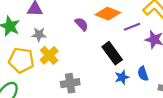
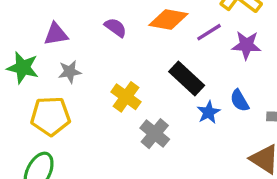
purple semicircle: (82, 24) -> (115, 27), moved
yellow cross: (49, 55) -> (126, 97), moved
gray cross: (70, 83) -> (155, 134), moved, turned -30

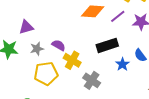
purple semicircle: (115, 27) -> (59, 45), moved
black rectangle: (187, 78) -> (107, 45), turned -55
yellow pentagon: (50, 116) -> (46, 74), moved

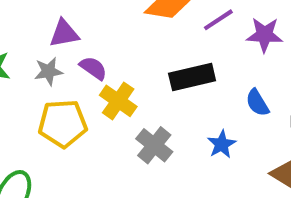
purple triangle: (26, 27) -> (64, 33), moved
blue star: (122, 64) -> (222, 144), moved

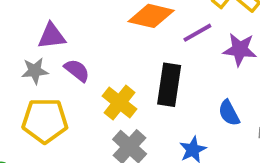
black rectangle: (192, 77) -> (169, 85), turned -72
yellow cross: (118, 101) -> (119, 103), moved

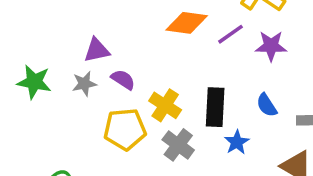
black rectangle: (169, 85) -> (215, 107), moved
yellow pentagon: (45, 121) -> (125, 129), moved

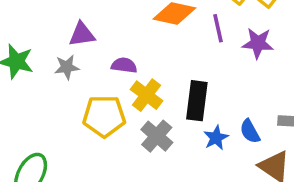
purple line: (231, 34) -> (218, 28), turned -72
purple semicircle: (123, 80) -> (124, 65), moved, turned -30
blue semicircle: (267, 105) -> (250, 131), moved

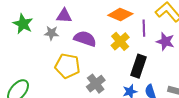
purple semicircle: (124, 65) -> (85, 39), size x1.5
yellow cross: (147, 95) -> (120, 41), moved
black rectangle: (197, 101) -> (139, 66), moved

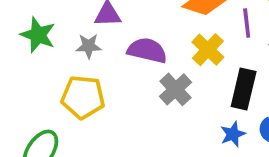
yellow pentagon: (67, 66) -> (83, 97), moved
gray cross: (96, 84) -> (175, 89), moved

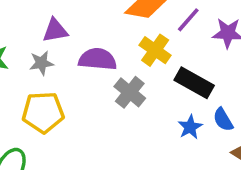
purple line: (247, 23) -> (188, 20), turned 56
black rectangle: (244, 89) -> (194, 83), turned -66

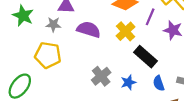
purple line: (188, 20) -> (150, 17), turned -30
gray cross: (130, 92) -> (101, 76), moved
blue star: (190, 127) -> (128, 82), moved

